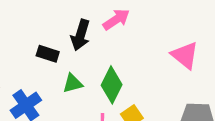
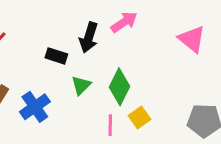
pink triangle: (185, 55) -> (192, 39), moved
green triangle: (73, 83) -> (81, 85), turned -30

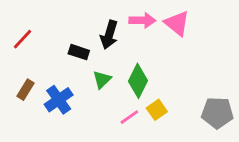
pink arrow: (124, 22) -> (142, 20), turned 35
pink triangle: (192, 39) -> (177, 23), moved
pink line: (110, 125) -> (129, 117), turned 54

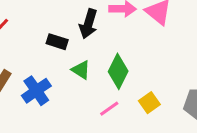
green triangle: (102, 80) -> (81, 70), turned -42
yellow square: (157, 110) -> (149, 103), moved

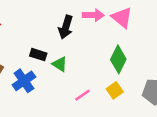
black rectangle: (57, 42) -> (38, 55), moved
green diamond: (118, 71) -> (118, 59), moved

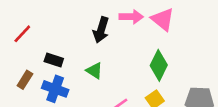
black rectangle: (38, 55) -> (54, 60), moved
blue cross: (24, 81) -> (55, 89), turned -35

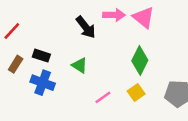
black arrow: (101, 30) -> (86, 27), turned -55
brown rectangle: (25, 80) -> (16, 64), moved

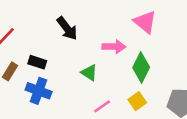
pink arrow: (114, 15) -> (114, 47), moved
black arrow: (86, 27) -> (67, 28), moved
green triangle: (80, 65) -> (89, 73), moved

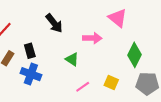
black rectangle: (37, 62) -> (30, 51), turned 56
green diamond: (141, 67) -> (135, 55), moved
yellow square: (137, 101) -> (111, 82), turned -32

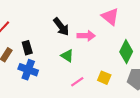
black arrow: (54, 23) -> (61, 27), moved

